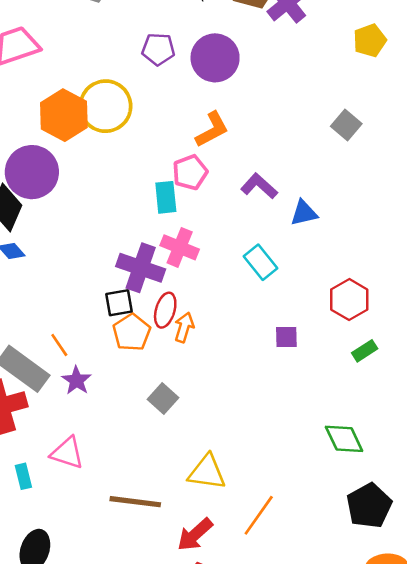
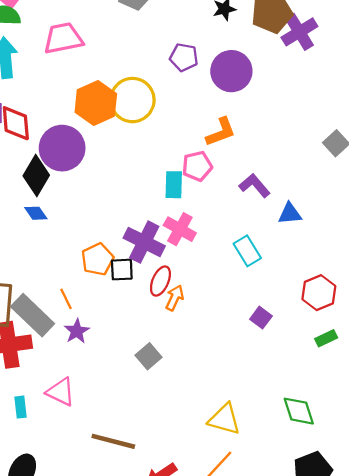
orange pentagon: (132, 332) -> (97, 259), moved
purple square: (286, 337) -> (261, 318), turned 30
yellow triangle: (207, 472) -> (224, 419), moved

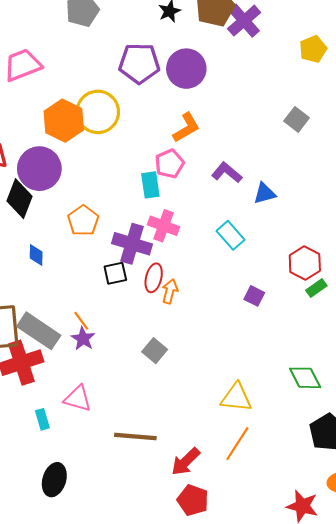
purple pentagon: (184, 57) -> (139, 63), size x1.5
blue diamond: (36, 213) -> (36, 255), moved, turned 45
orange pentagon: (97, 259) -> (83, 221), moved
orange line: (66, 299) -> (81, 321), moved
green rectangle: (326, 338) -> (316, 288), moved

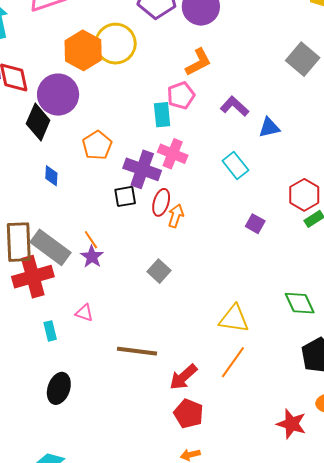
gray square: (297, 119) -> (303, 59), size x1.4
pink triangle: (78, 399) -> (84, 313), size x0.7

